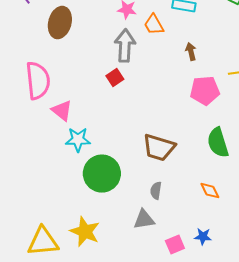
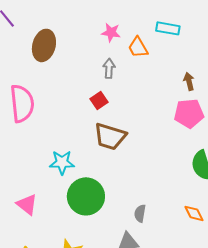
gray arrow: (125, 46) -> (109, 68), size x0.6
brown arrow: (191, 52) -> (189, 81), moved
pink triangle: (62, 111) -> (27, 204), moved
brown trapezoid: (159, 148) -> (110, 136), moved

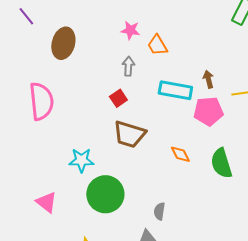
cyan rectangle: (168, 28) -> (175, 90), moved, size x1.4
orange diamond: (194, 213) -> (180, 154), moved

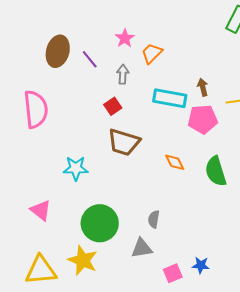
purple line: (26, 16) -> (90, 59), moved
pink star: (130, 30) -> (125, 38), turned 30
orange trapezoid: (157, 45) -> (152, 53), turned 75
green circle: (105, 194) -> (100, 223), moved

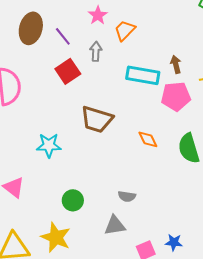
red square: (113, 106) -> (68, 71), moved, size x1.4
gray semicircle: (154, 219) -> (127, 196), turned -90
green circle: (100, 223) -> (73, 200), size x0.6

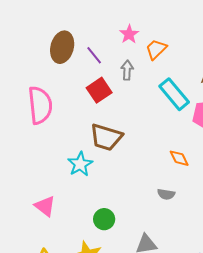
cyan rectangle: (143, 75) -> (174, 94), turned 40
brown trapezoid: (97, 119) -> (106, 137), moved
cyan star: (49, 145) -> (80, 164), turned -30
gray semicircle: (127, 196) -> (166, 194), moved

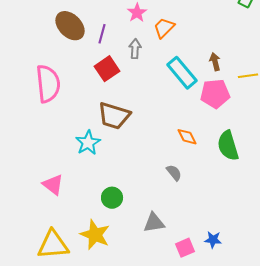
brown ellipse: (62, 47) -> (70, 26), turned -60
purple line: (94, 55) -> (102, 34), turned 54
gray semicircle: (166, 194) -> (174, 173), turned -138

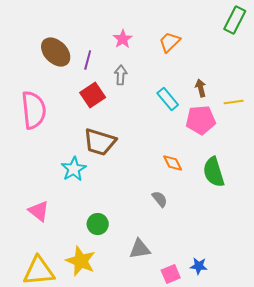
orange trapezoid: (164, 28) -> (170, 42), moved
cyan rectangle: (182, 73) -> (168, 99), size x0.7

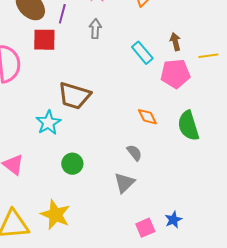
red square: (93, 95) -> (44, 40), moved, turned 35
green circle: (98, 224) -> (72, 164), moved
gray triangle: (140, 249) -> (124, 183), moved, turned -35
blue star: (199, 266) -> (173, 220), turned -30

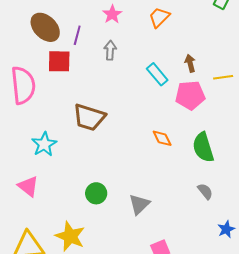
cyan star: (48, 123) -> (44, 144), moved
gray semicircle: (134, 153) -> (205, 191), moved
green circle: (72, 164) -> (96, 193), moved
blue star: (173, 220) -> (226, 229), moved

